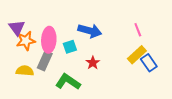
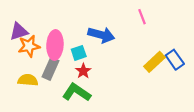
purple triangle: (17, 28) -> (19, 31), turned 48
pink line: (138, 30) -> (142, 17), moved
red star: (93, 63) -> (83, 71), moved
blue rectangle: (149, 63) -> (175, 60), moved

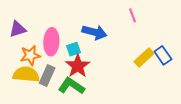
orange star: (29, 46) -> (30, 55), moved
gray rectangle: (50, 69) -> (47, 75), moved
red star: (83, 71) -> (78, 66), size x1.6
yellow semicircle: (28, 80) -> (26, 74), size x1.4

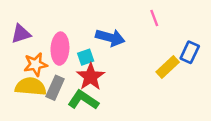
blue rectangle: (163, 55) -> (190, 52), moved, turned 60

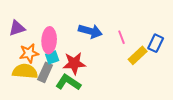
pink line: (154, 18) -> (121, 37), moved
cyan square: (86, 57) -> (52, 57), moved
red star: (91, 77) -> (74, 63), turned 30

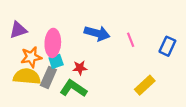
yellow rectangle: (138, 55) -> (145, 85), moved
red star: (74, 63) -> (80, 68), size x0.6

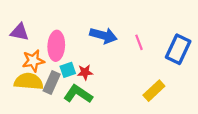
purple triangle: (18, 30) -> (19, 32), turned 30
blue rectangle: (167, 46) -> (178, 49), size x1.4
cyan square: (56, 61) -> (68, 70), moved

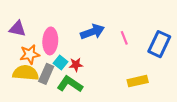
blue arrow: (103, 35) -> (92, 32), turned -35
cyan square: (68, 70) -> (61, 63), turned -32
yellow rectangle: (154, 91) -> (138, 81), turned 30

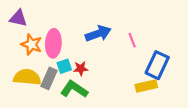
purple triangle: (17, 29) -> (18, 18), moved
blue rectangle: (159, 44) -> (157, 65), moved
orange star: (30, 54) -> (31, 44), moved, turned 30
cyan square: (61, 63) -> (64, 66), turned 32

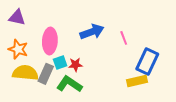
orange star: (31, 44) -> (18, 49), moved

